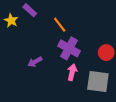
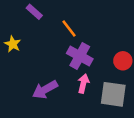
yellow star: (11, 21) -> (13, 44), moved
purple arrow: (35, 62) -> (45, 90), moved, size x1.5

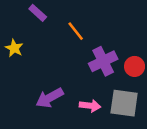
purple cross: (80, 56) -> (103, 61), moved, turned 35
pink arrow: (83, 84) -> (90, 106), moved, turned 84

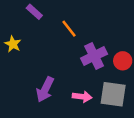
purple arrow: (49, 98) -> (45, 89), turned -35

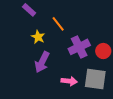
yellow star: (13, 44) -> (38, 37), moved
purple arrow: (45, 89) -> (42, 62), moved

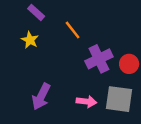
yellow star: (38, 37) -> (30, 40), moved
purple arrow: (42, 62) -> (41, 97), moved

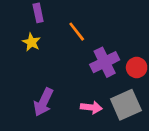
purple rectangle: (36, 12) -> (38, 13), turned 36
gray square: (119, 99) -> (126, 105), turned -32

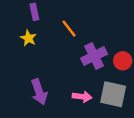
purple arrow: (43, 102) -> (39, 92), turned -45
gray square: (126, 105) -> (113, 94), turned 36

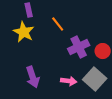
yellow star: (28, 38) -> (24, 32), size x1.5
gray square: (113, 94) -> (95, 79), turned 30

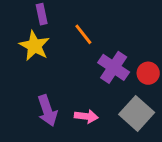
purple cross: (79, 47) -> (114, 67), turned -30
pink arrow: (69, 81) -> (86, 116), moved

